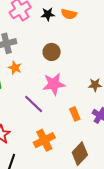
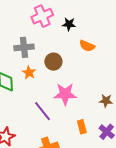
orange semicircle: (69, 14) -> (87, 46), moved
brown circle: (52, 52) -> (53, 62), moved

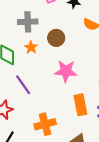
purple line: (42, 111) -> (23, 85), moved
orange rectangle: (82, 127) -> (80, 105), size x1.5

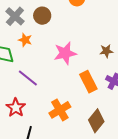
gray cross: (28, 22) -> (15, 16), turned -30
brown circle: (56, 38) -> (42, 16), moved

